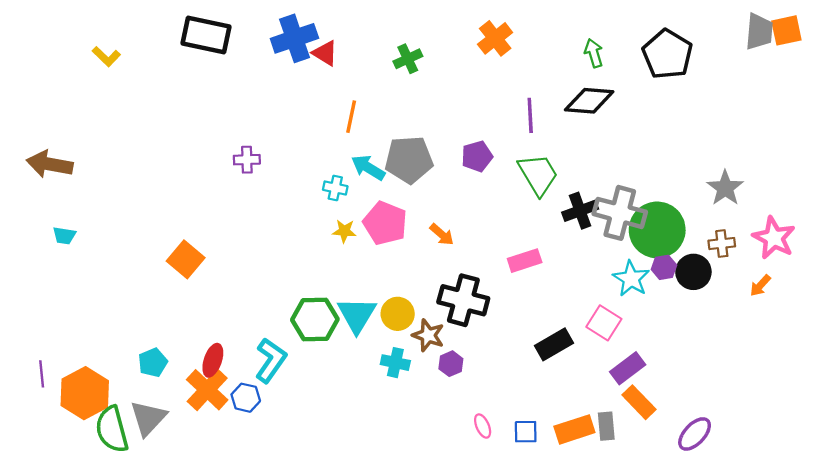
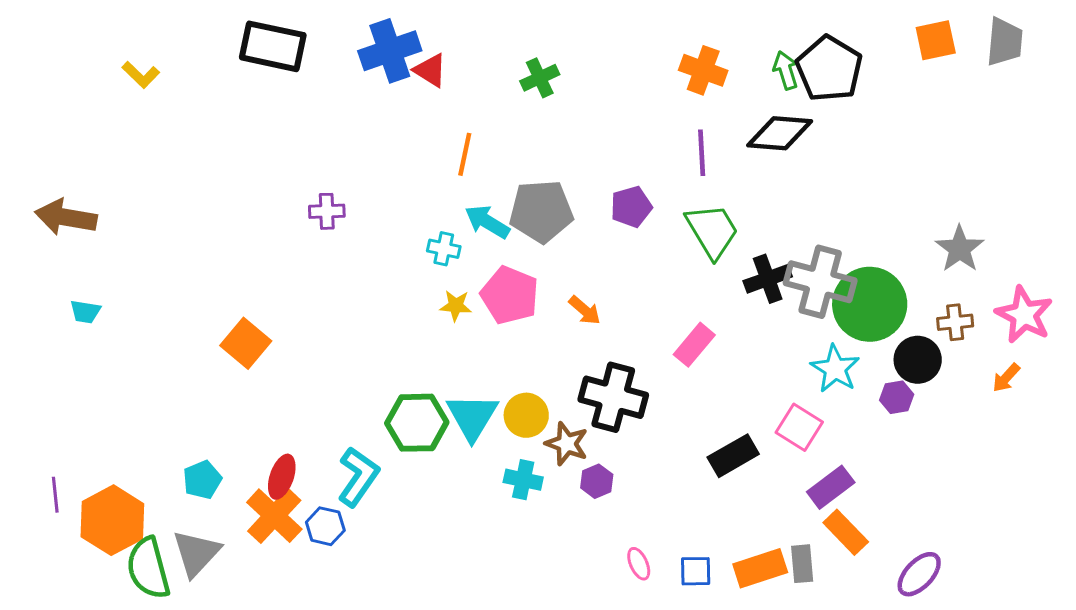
orange square: (786, 30) -> (936, 40), moved
orange cross: (495, 38) -> (703, 70), moved, turned -32
black pentagon: (667, 54) -> (829, 69), moved
pink rectangle: (525, 261) -> (694, 345), turned -32
purple hexagon: (664, 267) -> (897, 397), moved

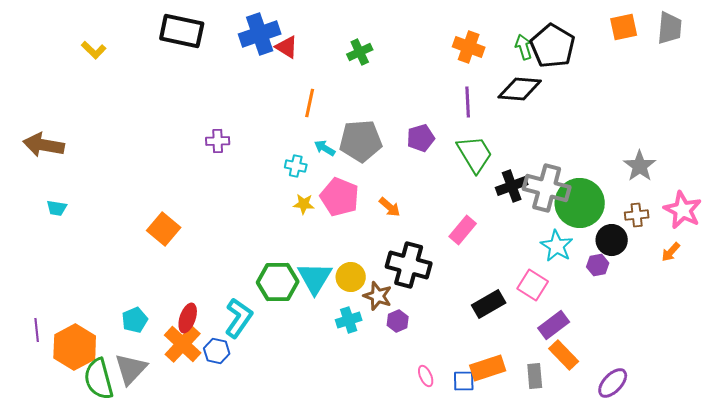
cyan arrow: (487, 222) -> (325, 148), size x0.7
cyan cross: (523, 480) -> (349, 320), turned -30
orange rectangle: (760, 568) -> (488, 368), moved

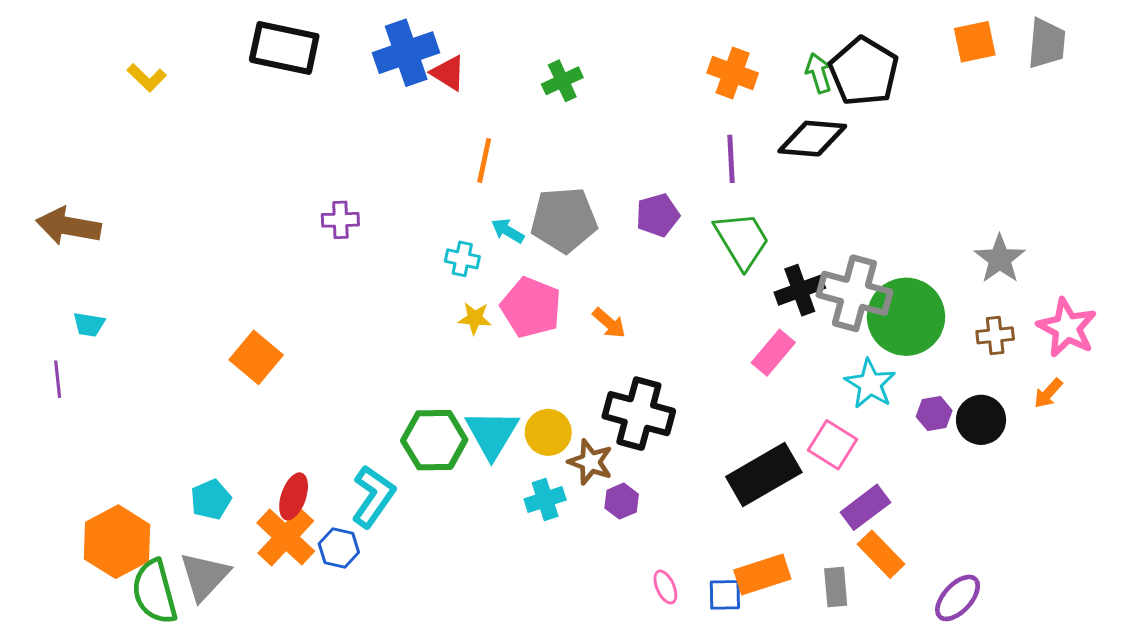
pink rectangle: (463, 230) -> (773, 353), moved
black circle: (612, 240) -> (981, 420), moved
black rectangle: (489, 304) -> (764, 475), size x1.4
purple line: (37, 330) -> (58, 379), moved

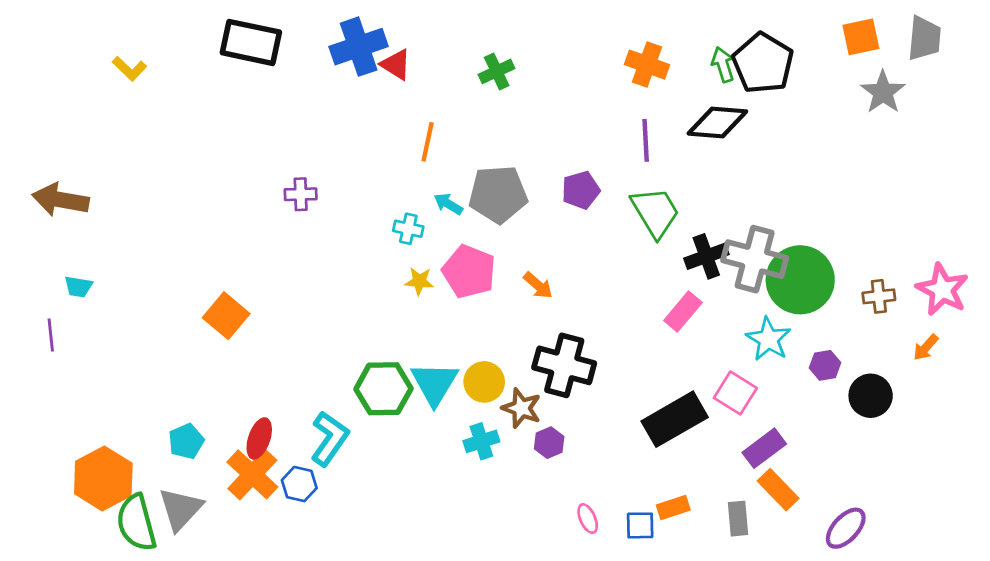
gray star: (1000, 259) -> (883, 92), moved
black circle: (981, 420) -> (871, 396), moved
orange rectangle: (762, 575) -> (673, 508), size x0.7

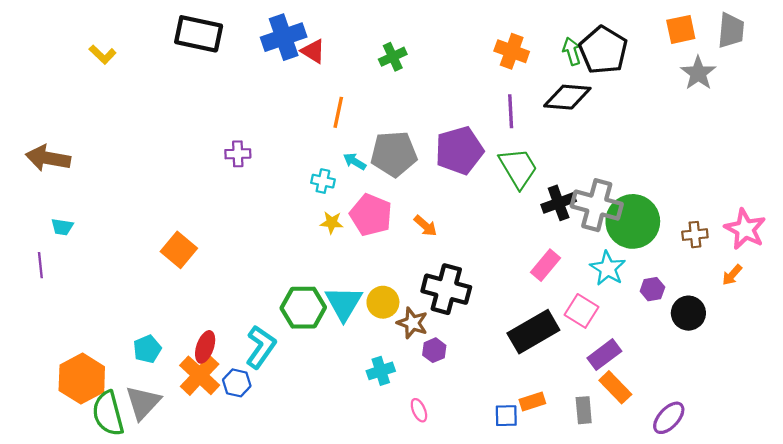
purple pentagon: (581, 190) -> (459, 151), size x1.6
pink rectangle: (683, 312) -> (545, 265), moved
cyan cross: (481, 441) -> (381, 371), moved
pink ellipse: (588, 519) -> (419, 410), moved

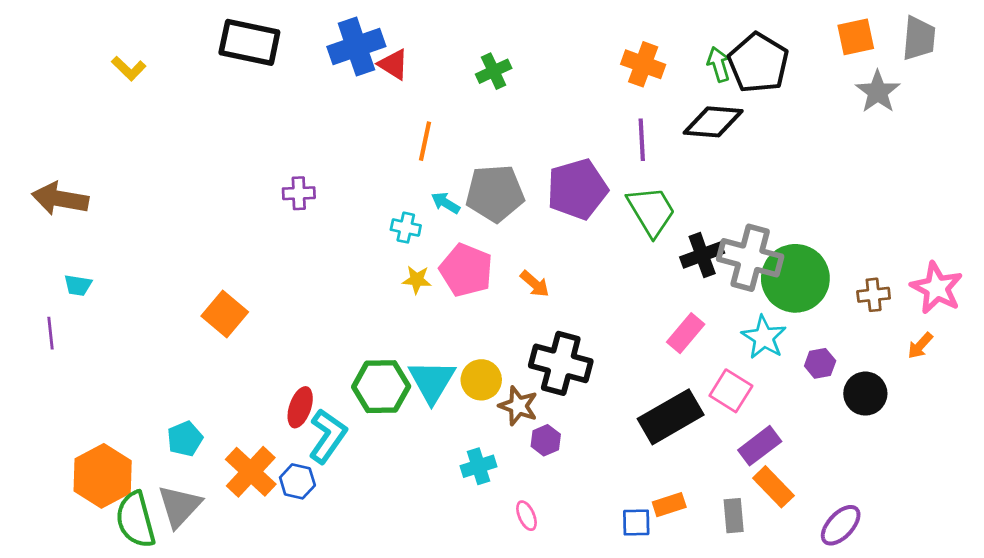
red ellipse: (205, 347) -> (300, 407), moved

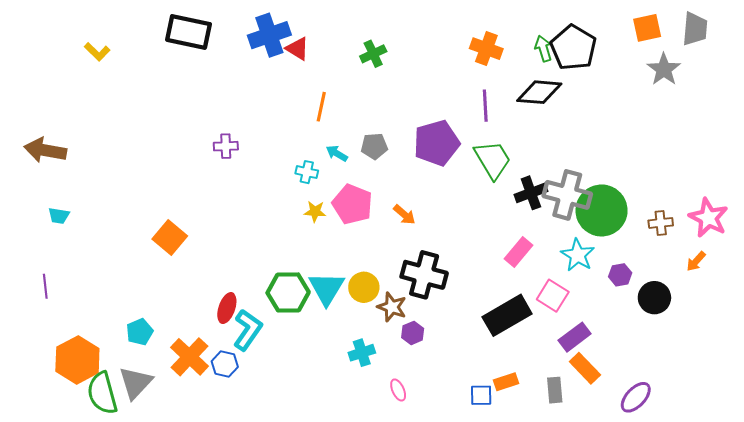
gray pentagon: (495, 193) -> (374, 146), size x0.6
purple line: (50, 333) -> (45, 286), moved

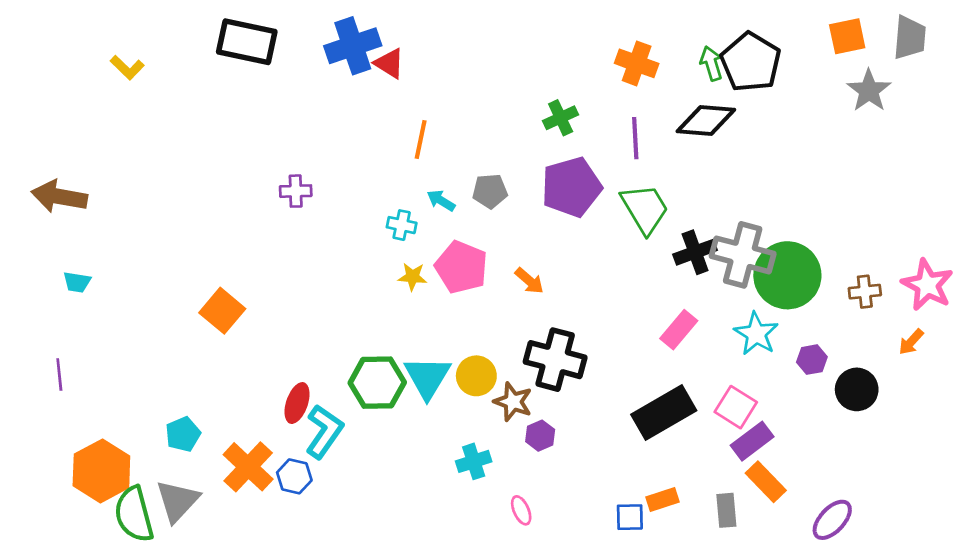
green cross: (373, 54) -> (561, 118), moved
pink square: (553, 296) -> (736, 407), moved

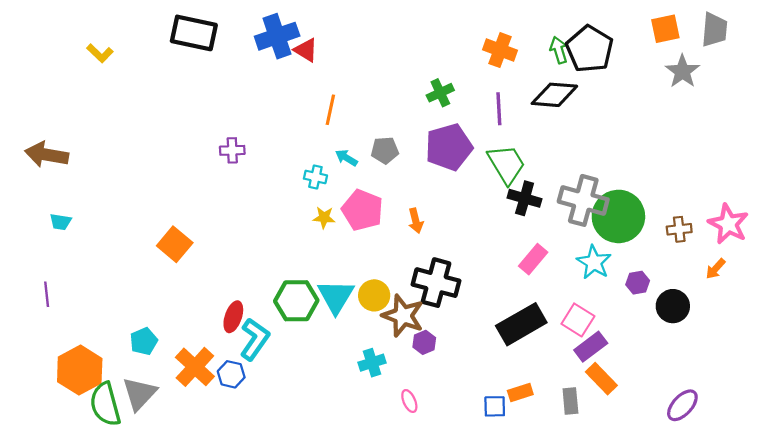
black cross: (695, 252) -> (525, 198), moved, turned 36
orange arrow: (529, 281) -> (416, 221), turned 35
brown star: (513, 402) -> (403, 316), size x1.4
purple ellipse: (832, 520) -> (682, 405), moved

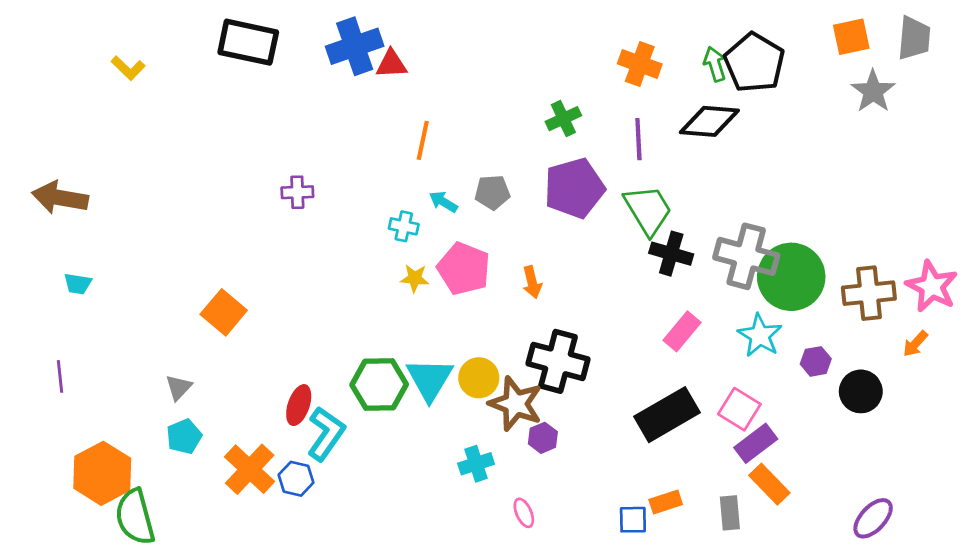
red triangle: (306, 50) -> (391, 64), turned -35
brown cross: (679, 229) -> (869, 293), size x1.6
gray triangle: (139, 394) -> (179, 387), moved, size x0.6

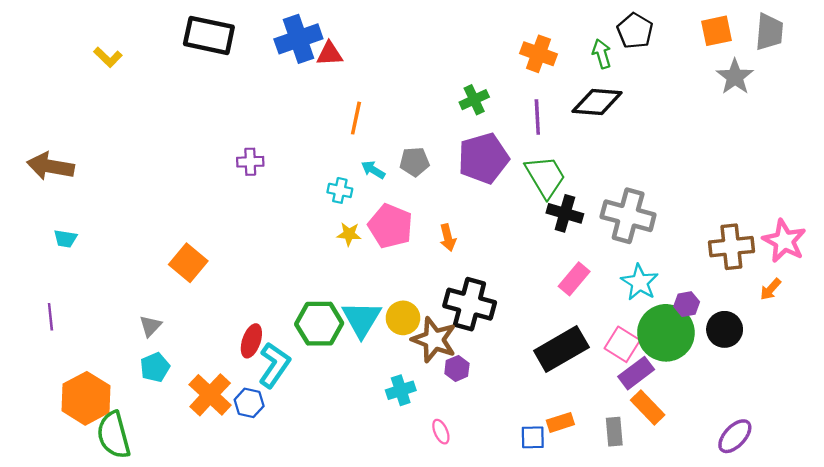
black pentagon: (754, 63) -> (635, 31), moved, size x0.7
green circle: (791, 277) -> (666, 333), moved

